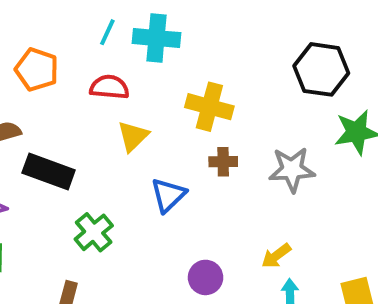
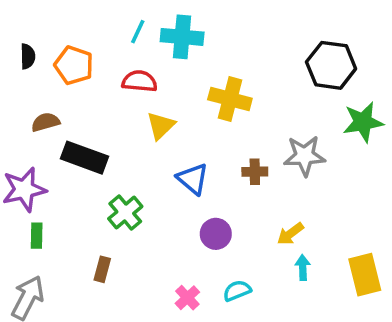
brown cross: (223, 162) -> (255, 172), moved
blue triangle: (168, 195) -> (193, 179), turned -36
purple circle: (206, 277) -> (216, 234), moved

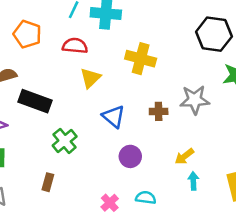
cyan semicircle: (237, 291) -> (146, 198), turned 30

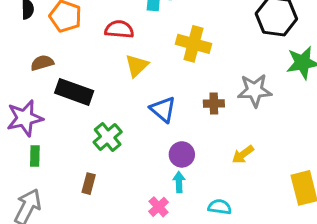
cyan arrow: (193, 181) -> (179, 182), moved
cyan semicircle: (146, 198) -> (220, 207), moved

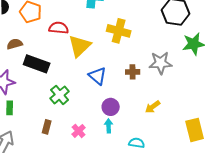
red semicircle: (119, 29) -> (59, 28), moved
yellow triangle: (137, 66) -> (80, 46), size x1.4
pink cross: (159, 207) -> (79, 131), moved

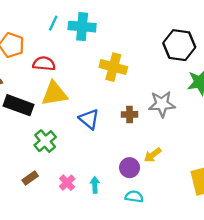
yellow triangle: (80, 46) -> (54, 94), moved, turned 35
purple circle: (111, 107) -> (130, 168), moved
cyan arrow: (109, 126) -> (95, 185), moved
brown rectangle: (47, 127) -> (30, 178), turned 40

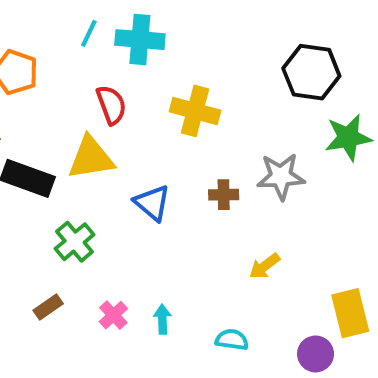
red semicircle: (44, 64) -> (111, 105), moved, turned 65
purple circle: (130, 168) -> (316, 354), moved

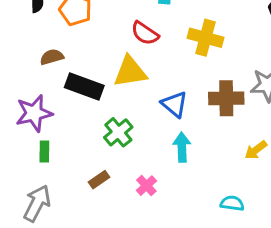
red semicircle: (111, 105) -> (145, 33), turned 144
brown cross: (224, 195) -> (226, 98), size x1.6
cyan arrow: (162, 319) -> (182, 147), moved, size x1.4

